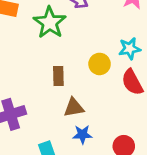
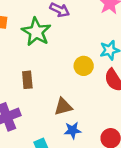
brown rectangle: (58, 76) -> (27, 80), moved

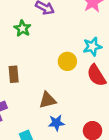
green star: (36, 32) -> (22, 28), size x0.6

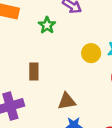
yellow circle: (67, 61) -> (91, 53), moved

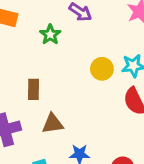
brown triangle: (67, 101) -> (53, 124), moved

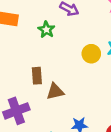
brown triangle: (53, 124) -> (55, 91), moved

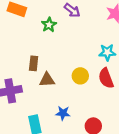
yellow circle: (91, 54) -> (80, 76), moved

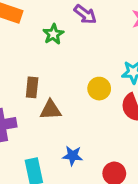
yellow circle: (80, 76) -> (99, 89), moved

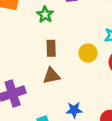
brown rectangle: (32, 87) -> (51, 48), moved

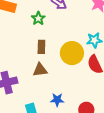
yellow circle: (88, 53) -> (72, 53), size x1.5

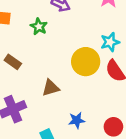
brown rectangle: (41, 47) -> (13, 62), moved, turned -48

